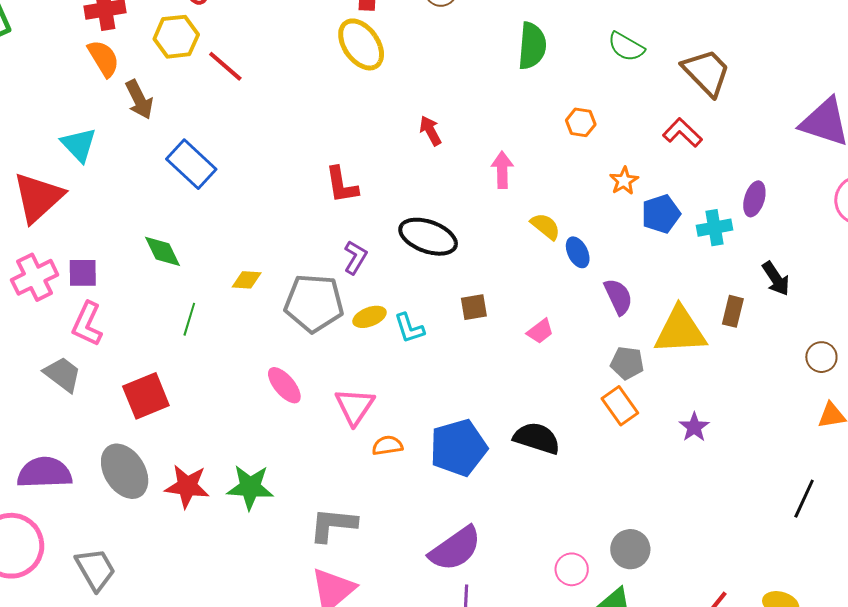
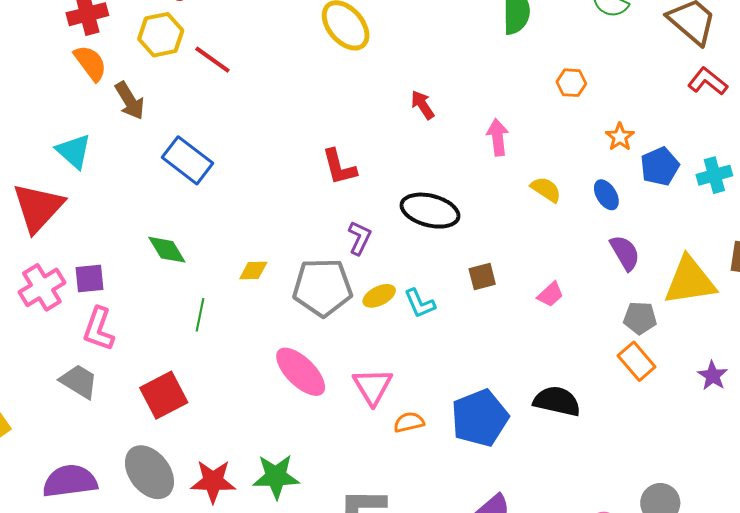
red L-shape: (682, 133) -> (708, 81), moved
blue ellipse: (578, 252) -> (606, 195), moved
pink ellipse: (284, 385) -> (301, 372), size x1.4

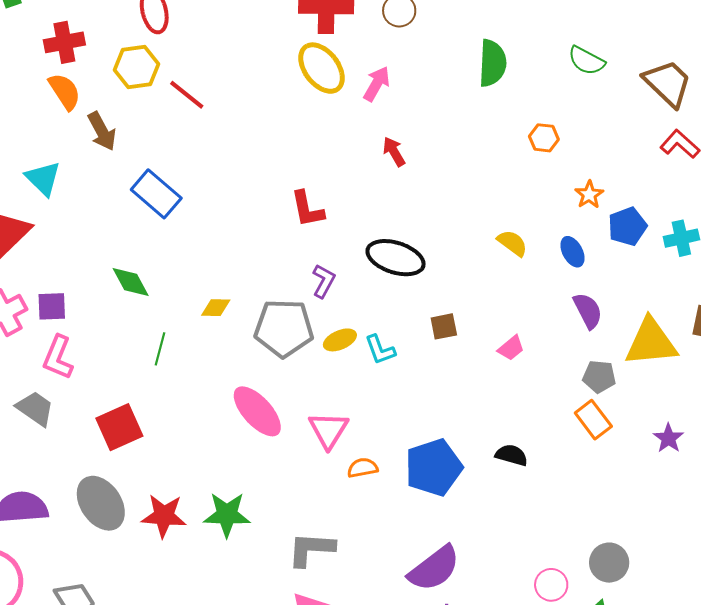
pink arrow: (498, 137) -> (377, 84), moved, turned 33
black semicircle: (557, 401) -> (512, 455), size x0.7

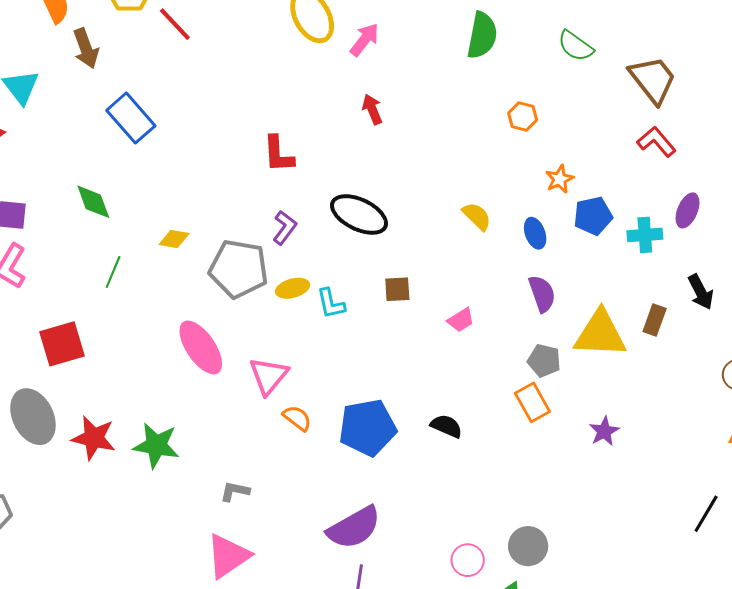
orange semicircle: (363, 468) -> (297, 418), turned 40
gray L-shape: (311, 549) -> (235, 491), size x0.6

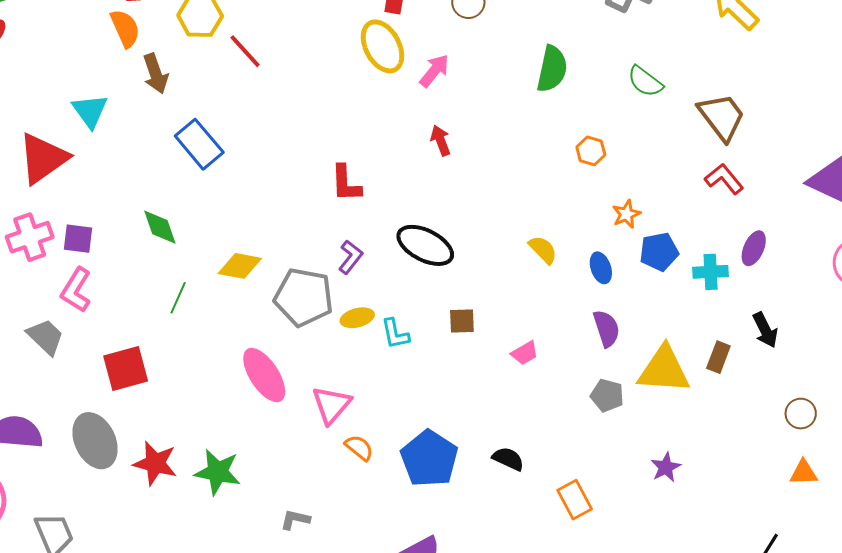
yellow diamond: (174, 239) -> (240, 266), size x1.4
orange rectangle: (532, 402) -> (575, 500), moved
blue pentagon: (368, 428) -> (429, 459), turned -30

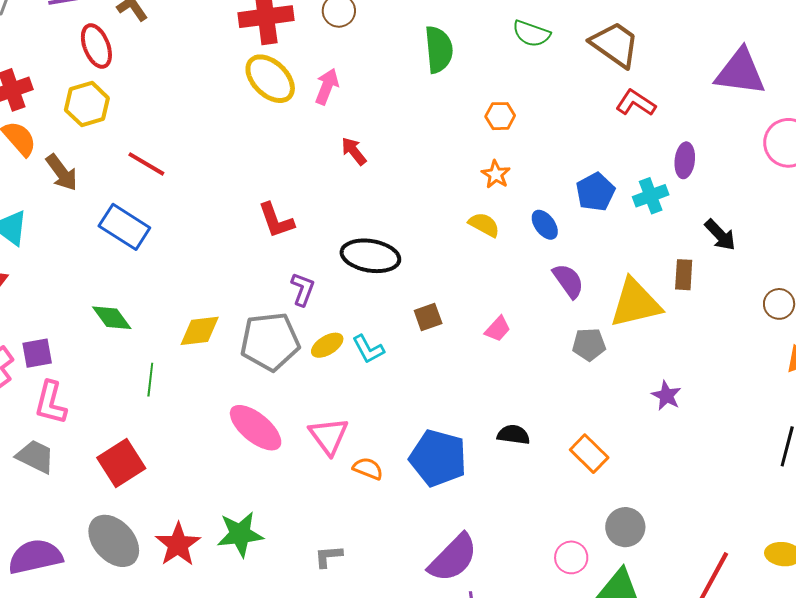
red line: (245, 51) -> (146, 164), moved
orange star: (626, 214) -> (496, 174), moved
red star: (155, 463) -> (178, 544), turned -30

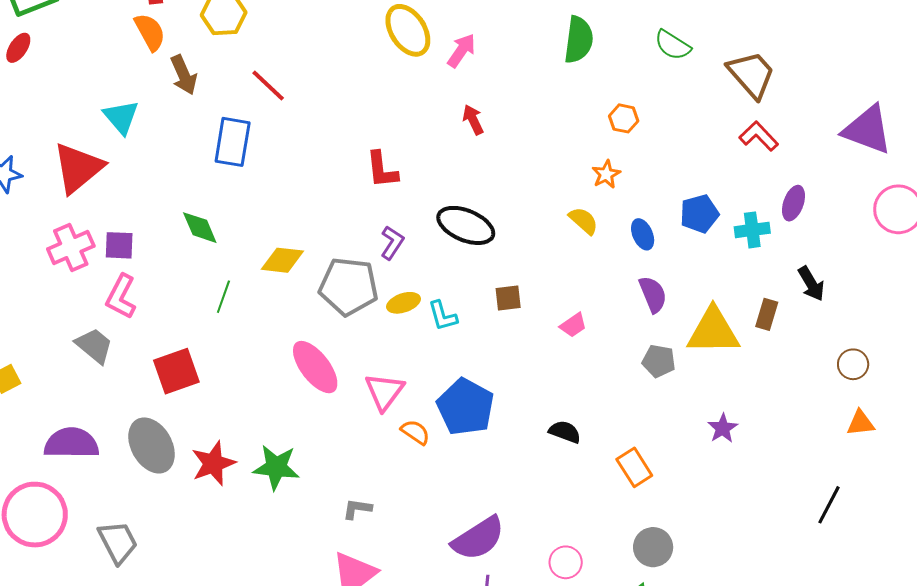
blue rectangle: (124, 227) -> (233, 142), turned 54
blue pentagon: (438, 458) -> (466, 407), moved
pink circle: (571, 557) -> (566, 562), moved

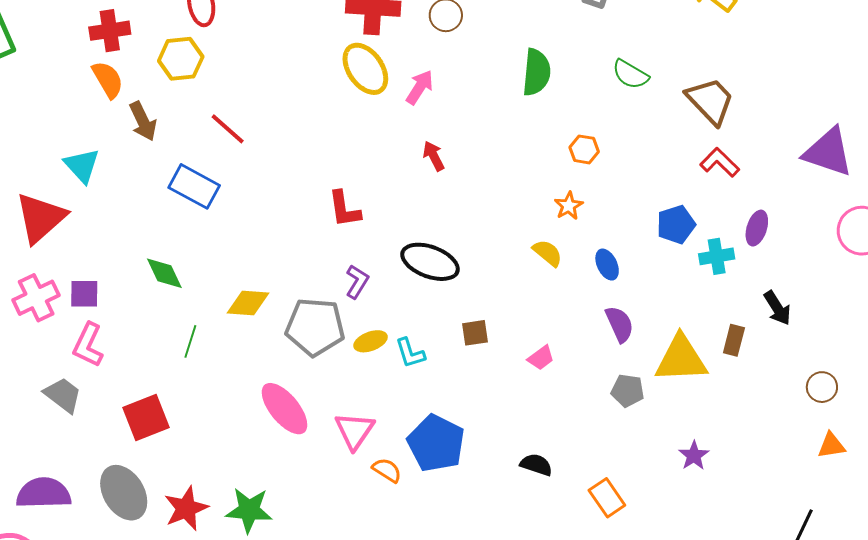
blue rectangle: (233, 142) -> (194, 186), turned -69
blue pentagon: (699, 214) -> (676, 225), moved

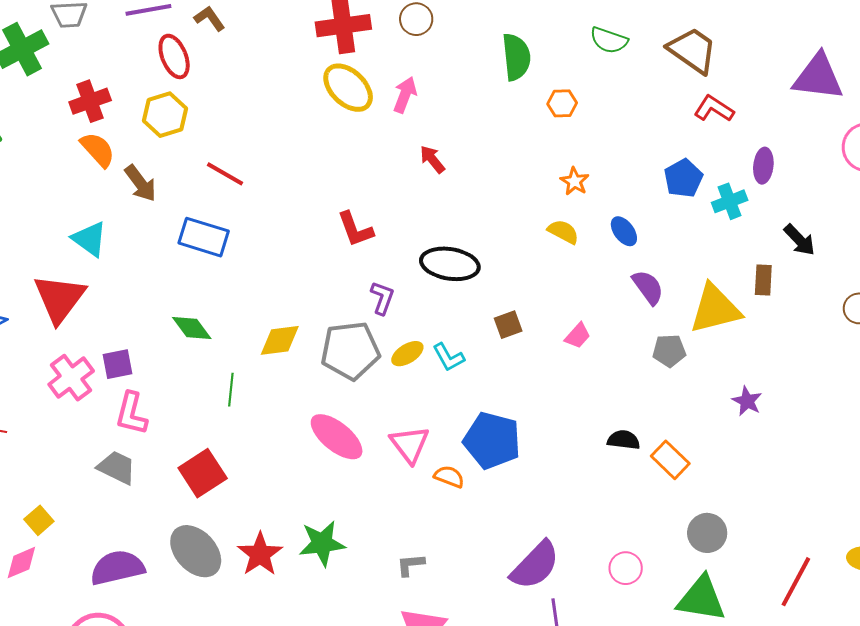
orange hexagon: (584, 149) -> (562, 103), moved
black semicircle: (536, 465) -> (624, 440), moved

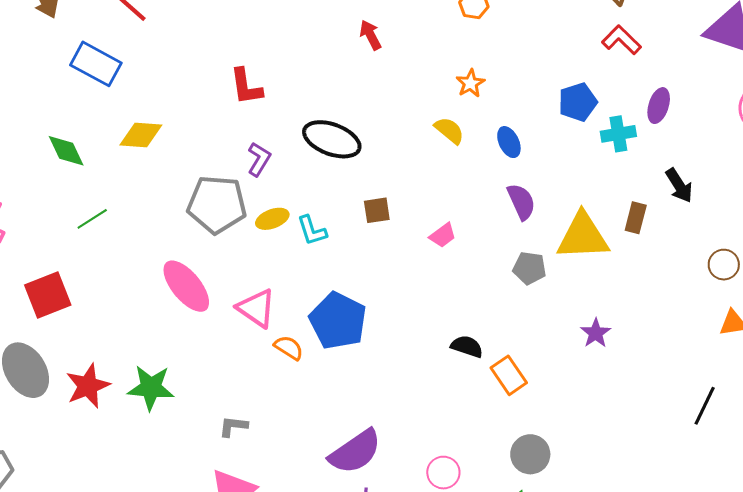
red arrow: (432, 159) -> (370, 35), moved
yellow diamond: (280, 340) -> (141, 135), moved
green line: (231, 390) -> (92, 219), turned 40
pink triangle: (410, 444) -> (256, 308), turned -30

